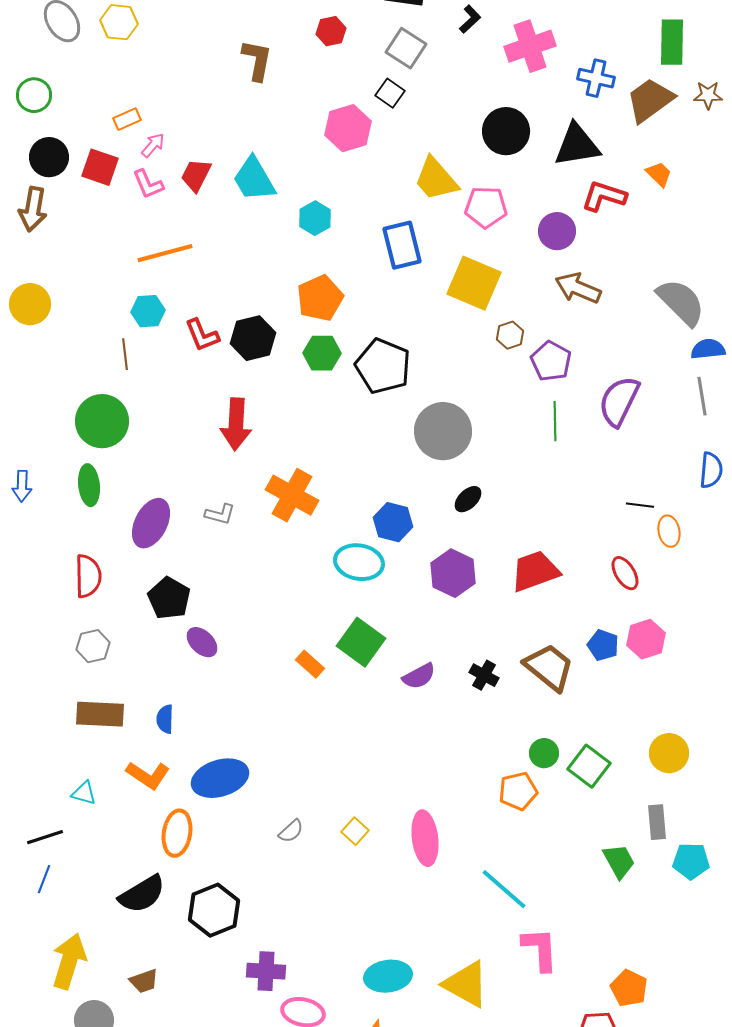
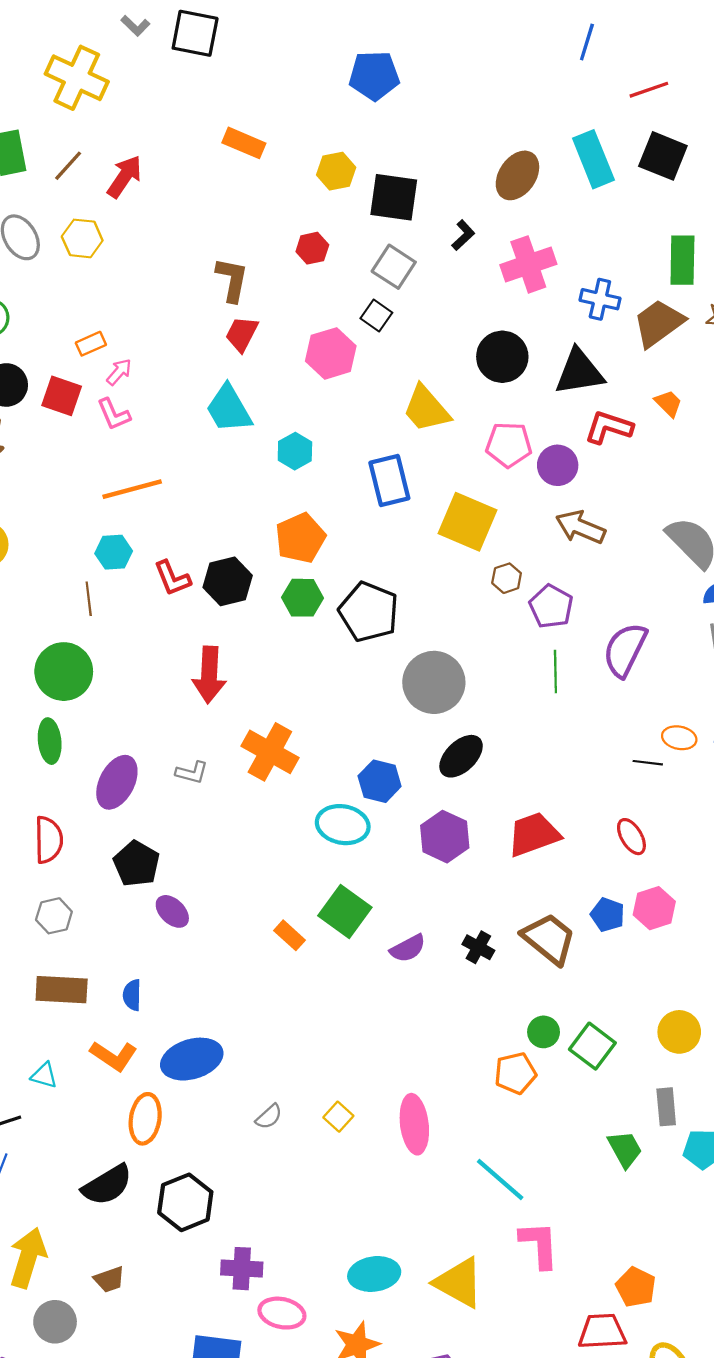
red trapezoid: (196, 175) -> (242, 334), moved
pink pentagon: (486, 207) -> (509, 445), moved
black ellipse: (468, 499) -> (461, 756), size x1.5
orange ellipse: (669, 531) -> (679, 738), moved, turned -68

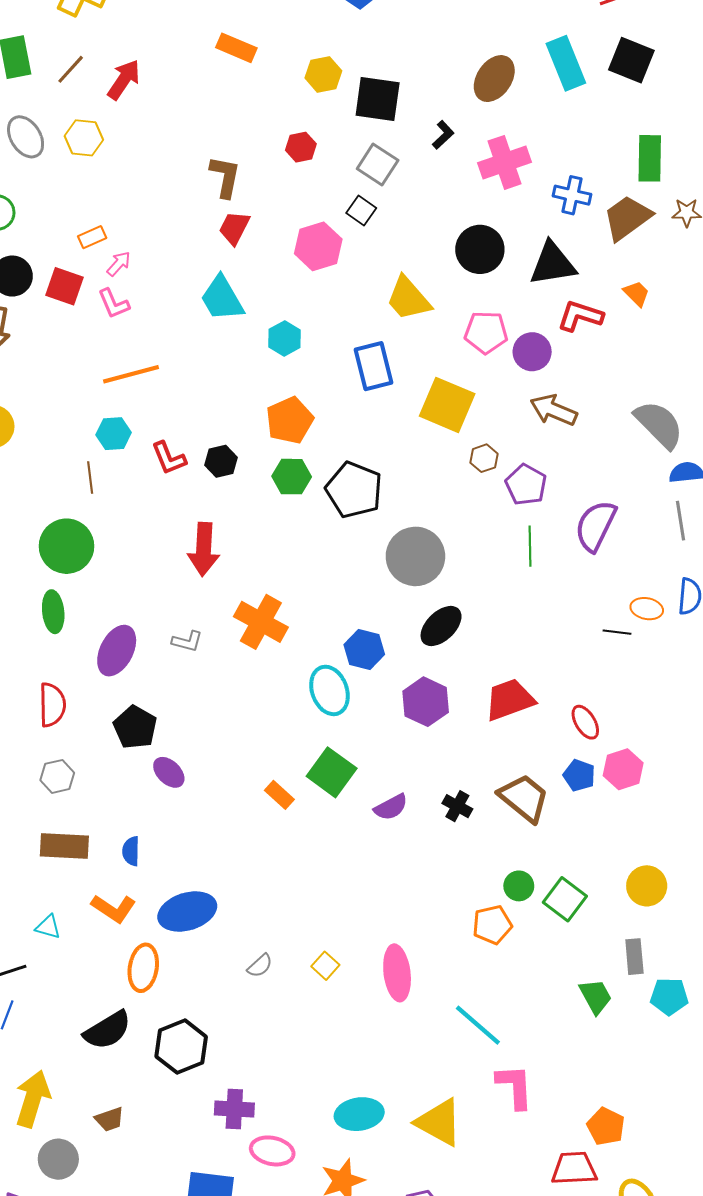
black hexagon: (228, 581) -> (221, 461), size x0.7
cyan ellipse: (343, 825) -> (329, 690), turned 60
red ellipse: (631, 837) -> (585, 722), moved

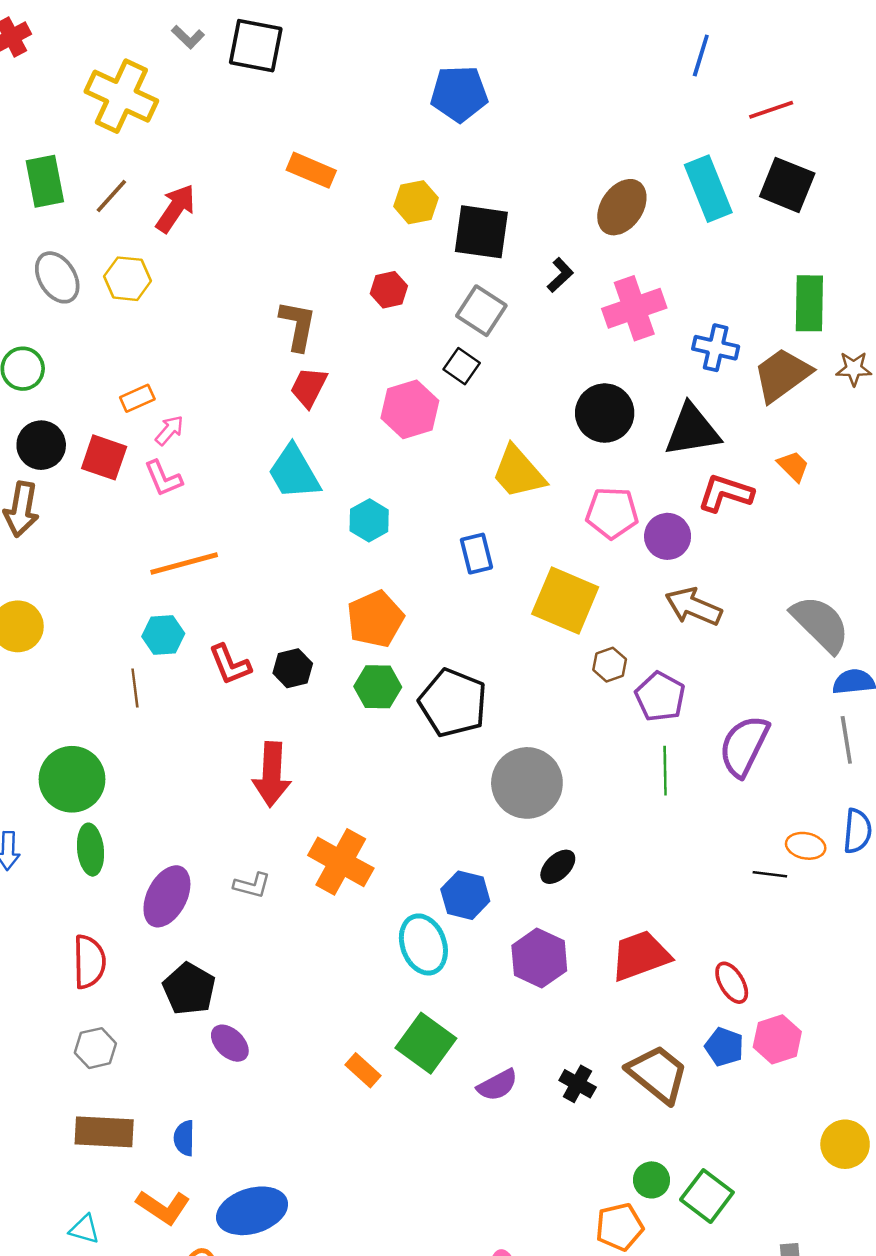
blue rectangle: (373, 366) -> (476, 554), size x0.7
green circle: (67, 546) -> (72, 779), moved
black ellipse: (441, 626) -> (558, 867), size x0.7
yellow circle: (647, 886) -> (845, 1144), moved

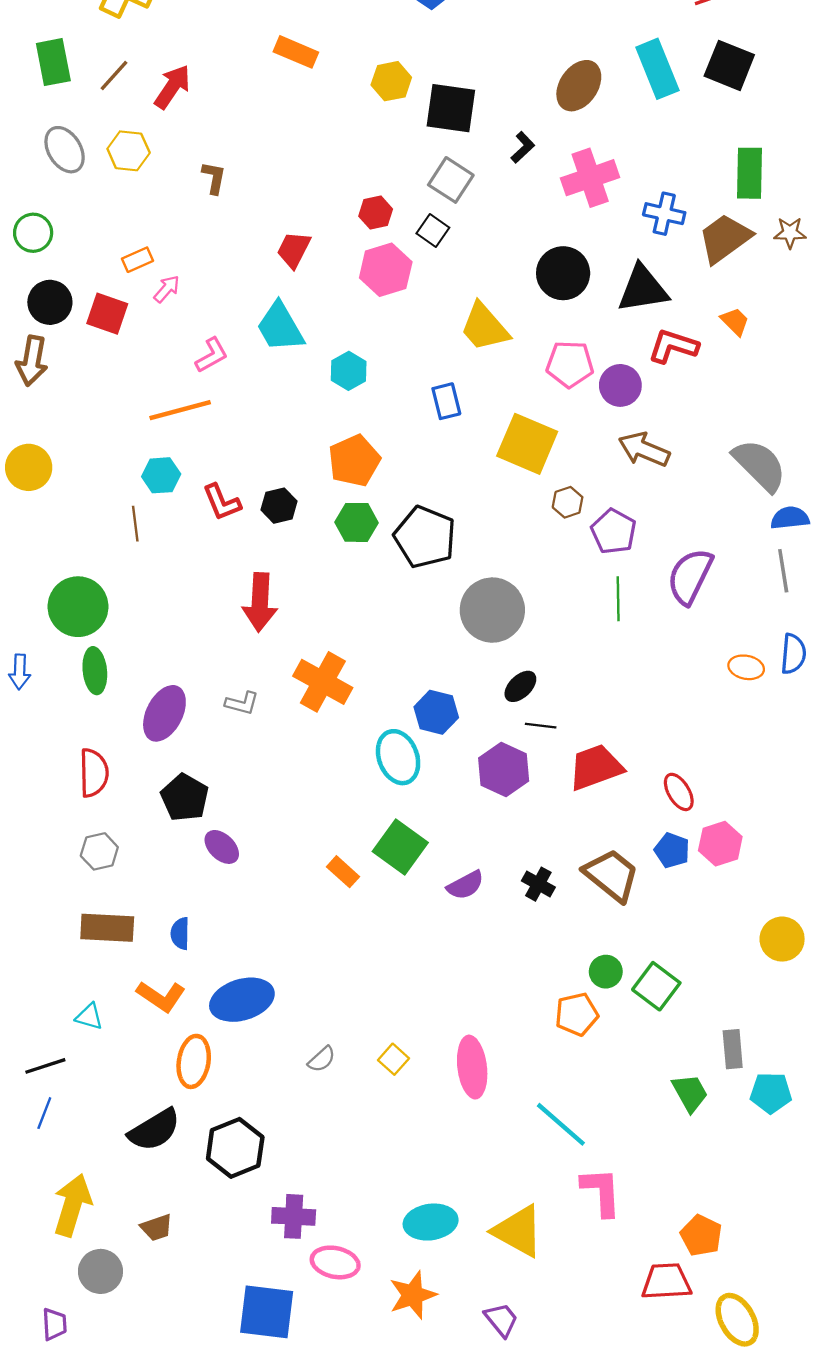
red hexagon: (389, 290) -> (376, 213), moved
brown L-shape: (298, 326) -> (214, 178), moved, size x0.7
pink L-shape: (163, 478) -> (212, 355), moved, turned -96
black line: (770, 874) -> (541, 726), moved

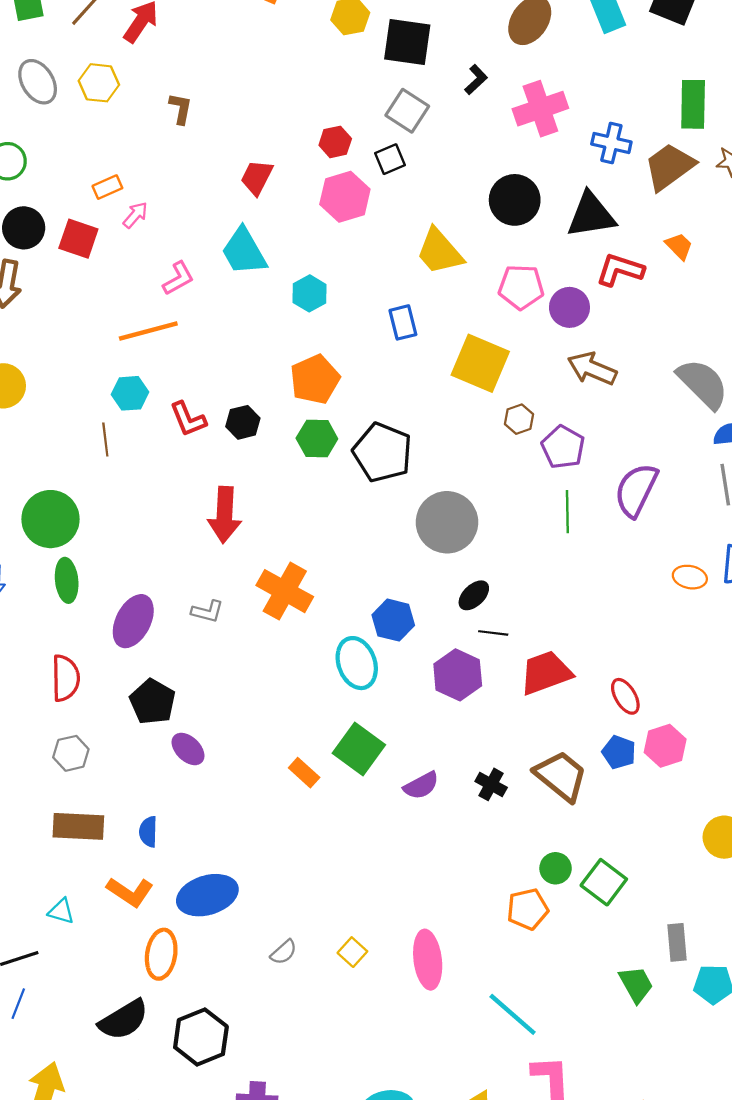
black square: (433, 230) -> (390, 159), turned 32

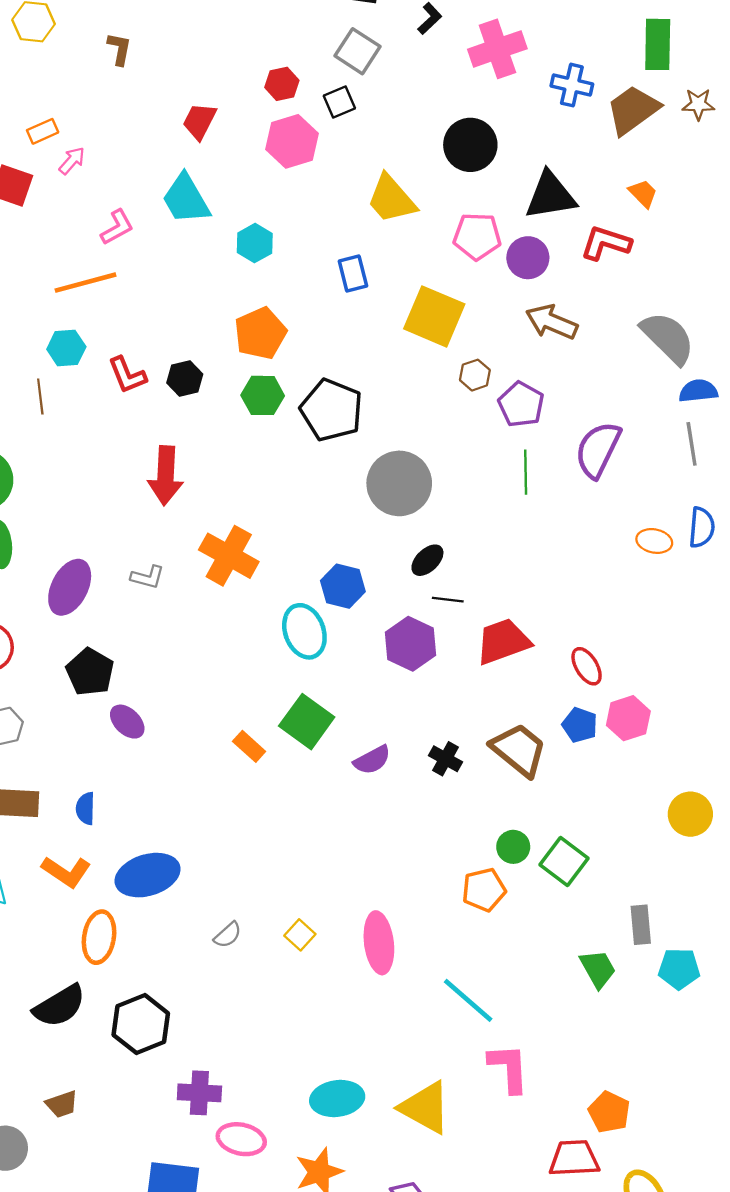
black triangle: (591, 215) -> (550, 196), moved
red L-shape: (620, 270) -> (606, 243), moved

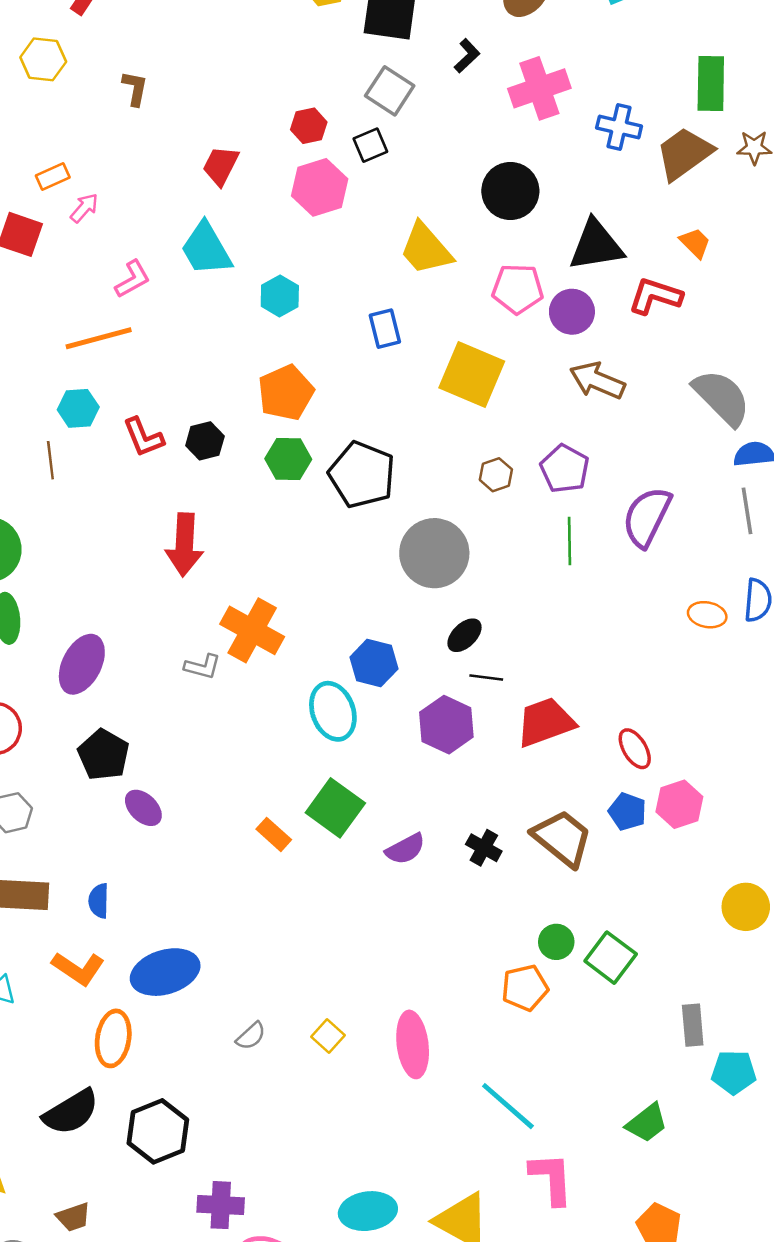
brown hexagon: (475, 375) -> (496, 475), moved
gray L-shape: (148, 577) -> (203, 667), moved
green trapezoid: (598, 969) -> (647, 1123), moved, turned 81

